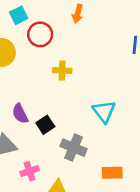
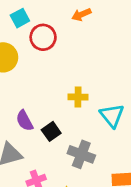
orange arrow: (78, 14) -> (81, 15), turned 54
yellow cross: (62, 71) -> (78, 97), moved

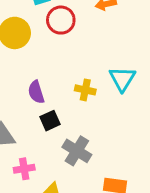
cyan triangle: (112, 116) -> (122, 79), moved
purple semicircle: (25, 121) -> (36, 92), moved

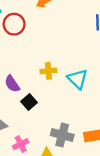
cyan triangle: (122, 79) -> (78, 79), moved
gray cross: (77, 151) -> (62, 135), moved

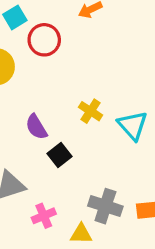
yellow cross: (48, 71) -> (91, 111), turned 35

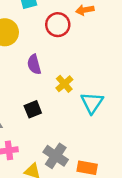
red circle: (44, 40) -> (58, 25), moved
purple semicircle: (36, 127) -> (34, 64), moved

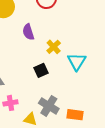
black square: (33, 109) -> (41, 70), moved

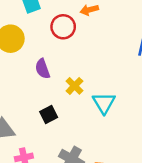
black square: (41, 70) -> (49, 115), moved

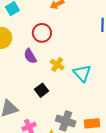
red circle: (63, 27) -> (42, 33), moved

